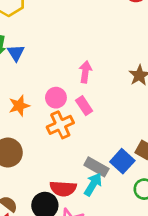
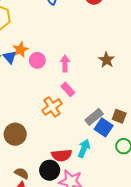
pink circle: (56, 98) -> (37, 60), moved
orange star: (19, 106) -> (20, 50), moved
gray rectangle: (96, 167) -> (94, 117), moved, turned -60

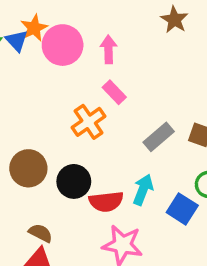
pink circle: (37, 60) -> (63, 45), size x1.5
brown star: (107, 60) -> (174, 20), moved
blue square: (104, 127) -> (182, 209), moved
black circle: (50, 170) -> (74, 181), moved

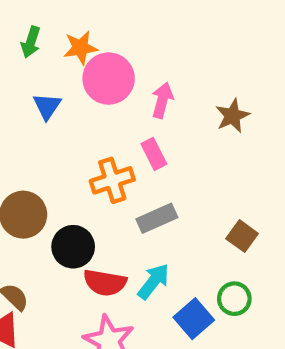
brown star: (174, 20) -> (232, 116), moved
blue triangle: (17, 41) -> (47, 106), moved
gray rectangle: (159, 137) -> (157, 218), moved

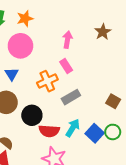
pink circle: (109, 79) -> (20, 46), moved
blue triangle: (47, 106) -> (12, 74), moved
brown star: (232, 116) -> (103, 32), moved
blue square: (194, 319) -> (95, 133), moved

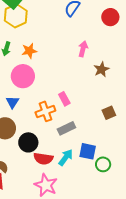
pink arrow: (67, 40) -> (83, 49), moved
brown square: (113, 101) -> (109, 113), moved, turned 32
blue square: (95, 133) -> (88, 151), moved, turned -36

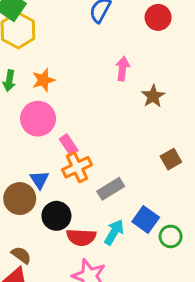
pink rectangle: (64, 99) -> (69, 145), moved
blue triangle: (12, 102) -> (39, 180), moved
blue square: (88, 151) -> (146, 219), turned 30

